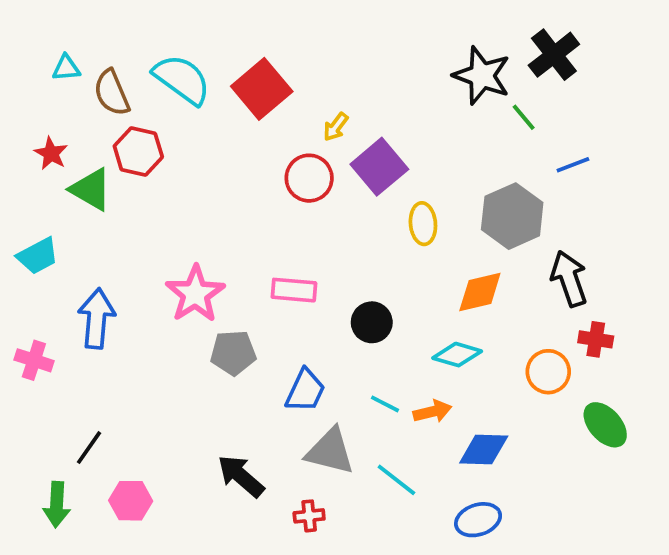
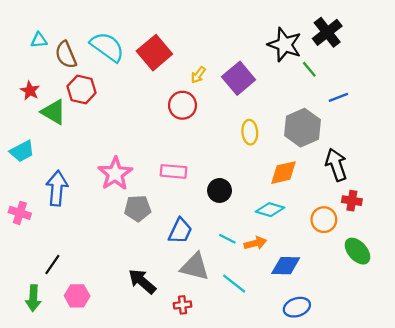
purple square: (379, 167) -> (239, 78), moved
blue ellipse: (478, 520) -> (297, 307), moved

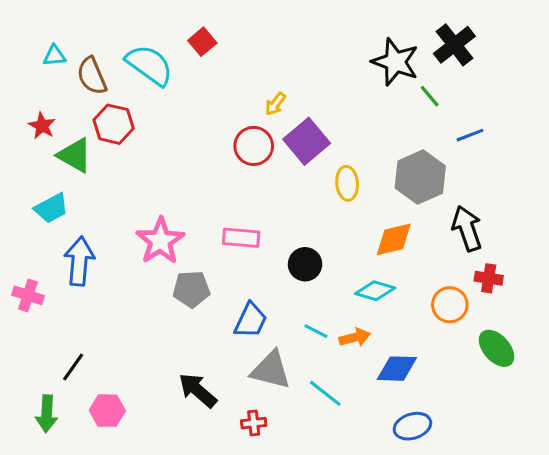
red square: (154, 53) -> (202, 42), moved, size x0.6
purple square: (239, 78) -> (307, 141), moved
cyan trapezoid: (22, 151) -> (51, 208), moved

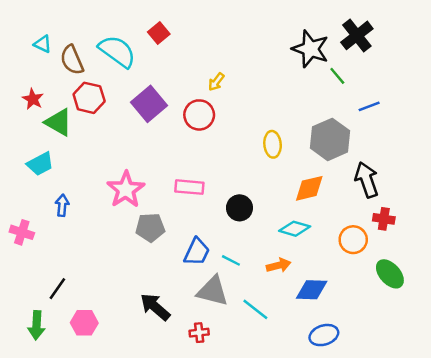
cyan triangle: (54, 56) -> (43, 44), turned 30
purple square: (307, 141) -> (149, 104), moved
blue arrow: (79, 261) -> (62, 205), size x0.6
cyan line: (316, 331) -> (231, 260), moved

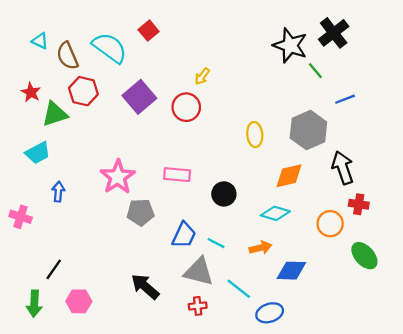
green triangle: (59, 122) -> (55, 114), turned -48
red cross: (199, 333) -> (198, 306), moved
blue ellipse: (324, 335) -> (270, 313), moved

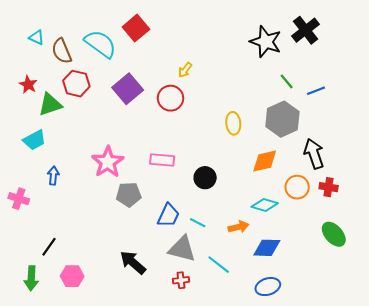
red square: (149, 31) -> (136, 28), size x1.4
green line: (315, 71) -> (287, 81), moved
cyan diamond: (275, 213) -> (265, 205), moved
orange circle: (330, 224) -> (297, 187), moved
blue ellipse: (270, 313) -> (268, 287), moved

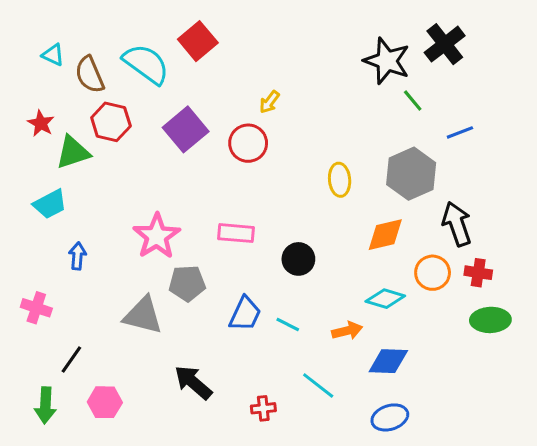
green line: (287, 81) -> (413, 100), moved
pink cross: (19, 199) -> (36, 308), moved
green ellipse: (334, 234) -> (490, 320), moved, turned -50
gray triangle: (182, 249) -> (143, 315), moved

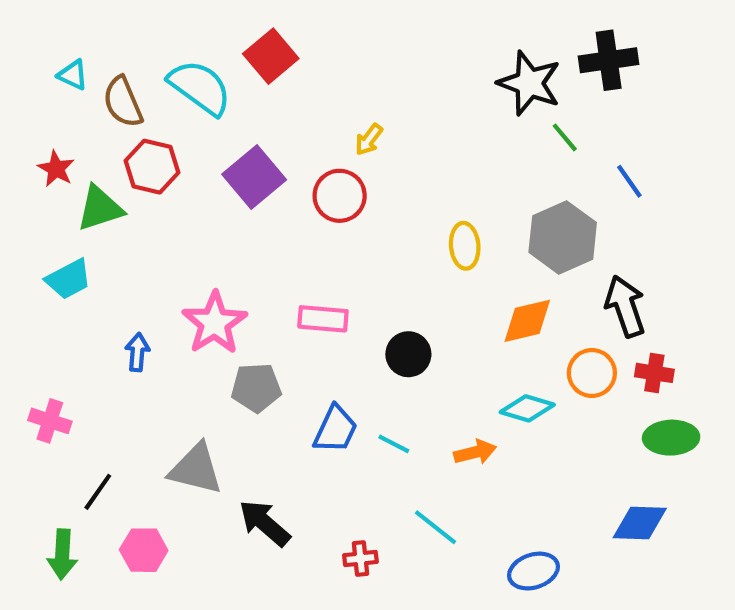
black cross: (445, 44) -> (609, 60), turned 30
blue line: (460, 132) -> (629, 181), turned 76
blue arrow: (77, 256) -> (137, 352), moved
gray triangle: (143, 315) -> (196, 469), moved
blue diamond: (388, 361) -> (640, 523), moved

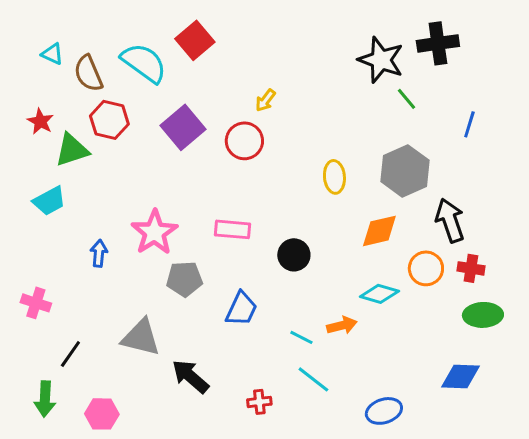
blue line: (629, 181) -> (469, 124), moved, turned 52
cyan line: (394, 444) -> (301, 337), moved
pink hexagon: (144, 550) -> (102, 414), moved

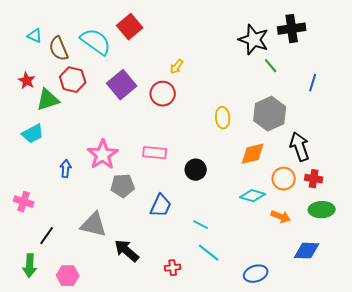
orange arrow: (342, 325) -> (281, 217), moved, turned 36

